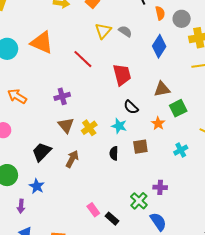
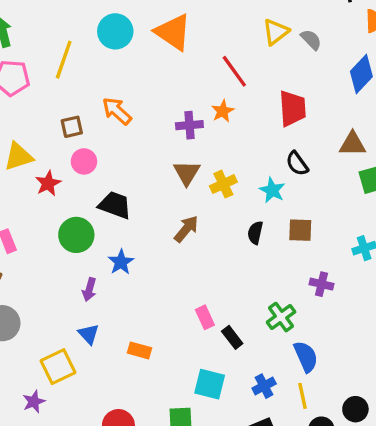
orange star: (158, 123) -> (223, 111), moved
black trapezoid: (42, 152) -> (115, 205), moved, turned 55
purple cross: (160, 187) -> (322, 284), moved

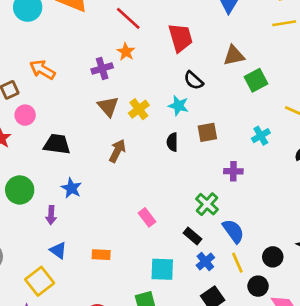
green circle: (76, 235) -> (20, 190), moved
black rectangle: (232, 337) -> (193, 236), moved
black circle: (355, 409) -> (273, 257), moved

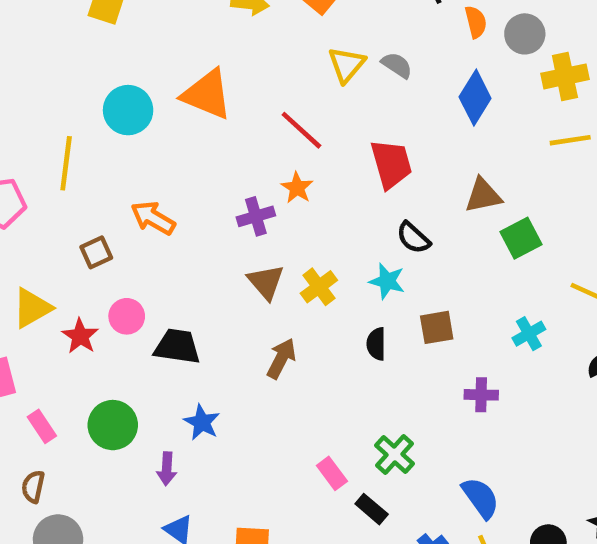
pink circle: (25, 115) -> (127, 316), moved
green cross: (207, 204) -> (395, 455), moved
black rectangle: (193, 236) -> (372, 509), moved

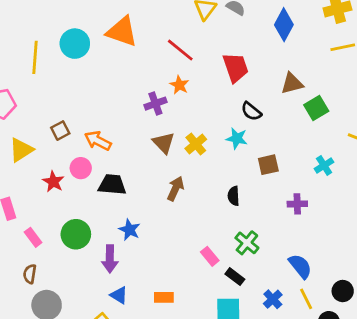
yellow line: (66, 163) -> (35, 57), moved
orange arrow: (153, 218) -> (98, 141), moved
yellow triangle: (32, 308) -> (21, 150), moved
black semicircle: (376, 344) -> (234, 196), moved
purple arrow: (167, 469) -> (110, 259), size x1.4

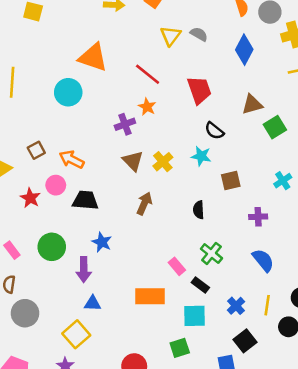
cyan circle: (75, 44) -> (68, 92), moved
blue semicircle: (300, 266) -> (263, 260), moved
blue triangle: (119, 295) -> (93, 303), turned -30
orange rectangle: (164, 297) -> (150, 296), moved, size x1.6
yellow line: (306, 299) -> (267, 305), turned 36

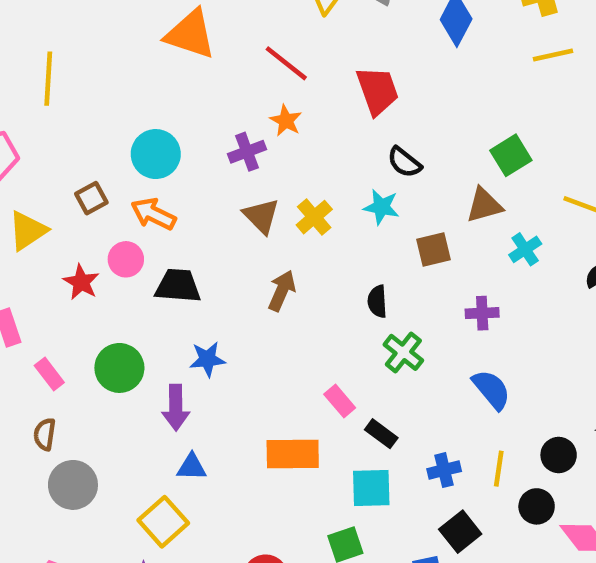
cyan circle: (68, 92) -> (156, 154), moved
brown triangle: (252, 104) -> (484, 205), moved
blue star: (102, 242) -> (207, 359), turned -30
green cross: (211, 253) -> (403, 352), moved
blue cross: (236, 306) -> (444, 470), turned 30

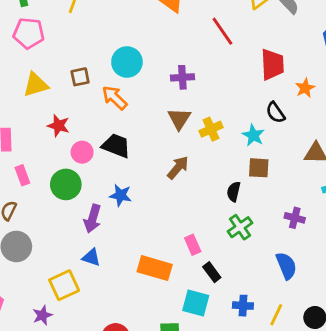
orange star: (286, 121) -> (305, 88), moved
brown square: (434, 249) -> (259, 168), moved
pink circle: (126, 259) -> (82, 152), moved
red star: (81, 282) -> (59, 126), turned -30

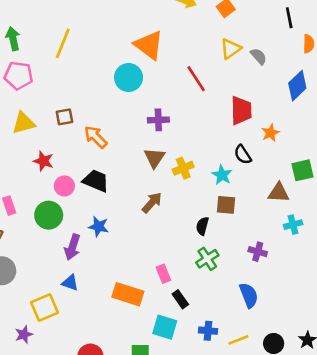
cyan circle: (127, 62) -> (129, 77), moved
yellow line: (276, 315) -> (238, 340), turned 42

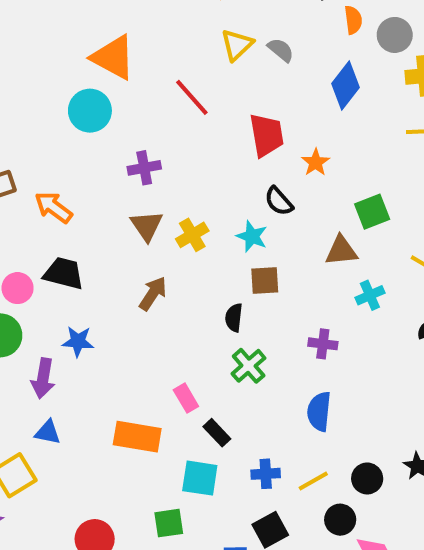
blue semicircle: (249, 295) -> (319, 411), turned -145

